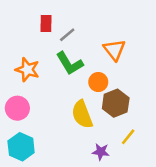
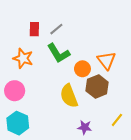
red rectangle: (46, 24) -> (34, 29), moved
orange triangle: (114, 50) -> (107, 60), moved
yellow line: (128, 137) -> (117, 120), moved

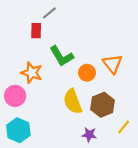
gray line: (56, 29) -> (49, 13), moved
orange star: (23, 58) -> (32, 73), moved
brown hexagon: (97, 87) -> (103, 105), moved

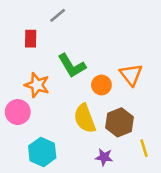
red rectangle: (36, 31) -> (31, 39), moved
yellow line: (124, 127) -> (144, 148), turned -56
cyan hexagon: (18, 130) -> (42, 152), moved

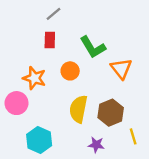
red rectangle: (31, 39) -> (50, 40), moved
green L-shape: (72, 66) -> (93, 47), moved
orange circle: (101, 85) -> (70, 71), moved
yellow semicircle: (85, 118) -> (78, 109), turned 32

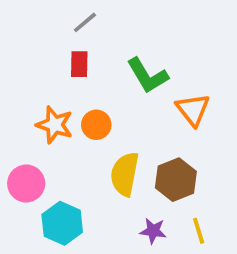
orange circle: (70, 71) -> (96, 125), moved
pink circle: (17, 103) -> (26, 183), moved
yellow line: (133, 136) -> (199, 231), moved

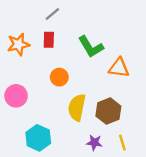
orange triangle: (193, 110) -> (119, 68), turned -45
orange star: (55, 125) -> (18, 44), moved, turned -30
pink circle: (26, 183) -> (16, 96), moved

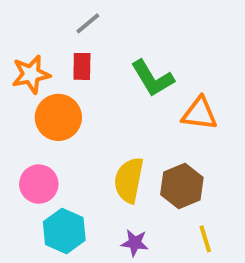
orange circle: (59, 77) -> (58, 117), moved, size x1.5
pink circle: (16, 96) -> (39, 184), moved
purple star: (94, 143) -> (135, 243), moved

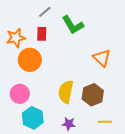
green L-shape: (152, 78) -> (73, 25), moved
orange triangle: (199, 114) -> (102, 58), turned 36
yellow line: (205, 239) -> (105, 122), turned -72

